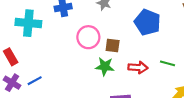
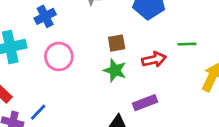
pink circle: (88, 37) -> (59, 56), moved
green star: (105, 67) -> (115, 70), turned 30

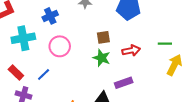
green line: (187, 44) -> (165, 44), moved
blue line: (38, 112) -> (44, 74), moved

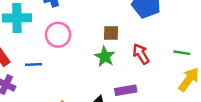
red arrow: (131, 50) -> (141, 54), turned -120
blue line: (44, 74) -> (33, 65), turned 32

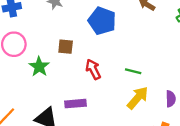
green star: (105, 57) -> (39, 67), moved

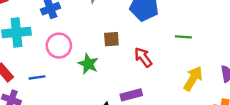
green line: (133, 71) -> (183, 37), moved

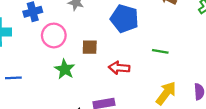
pink circle: (59, 46) -> (54, 35), moved
red arrow: (143, 57) -> (119, 68), turned -54

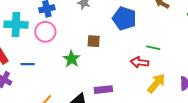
pink circle: (54, 35) -> (45, 32), moved
red arrow: (119, 68) -> (140, 62), moved

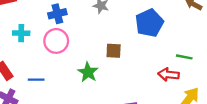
blue pentagon: (124, 18) -> (149, 23), turned 30
cyan cross: (16, 25) -> (21, 33), size x0.6

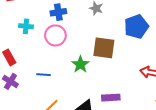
brown square: (114, 51) -> (104, 48), size x1.6
blue line: (36, 80) -> (44, 75), moved

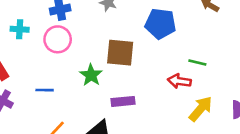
blue pentagon: (136, 27) -> (160, 24), turned 30
purple rectangle: (111, 98) -> (123, 101), moved

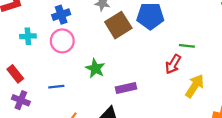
brown square: (120, 53) -> (118, 25), moved, turned -30
red arrow: (179, 81) -> (173, 64), turned -60

